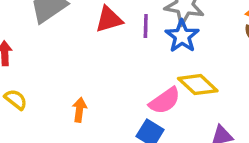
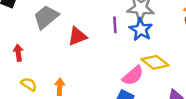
red triangle: (109, 19) -> (77, 36), moved
orange arrow: (79, 110) -> (60, 87), moved

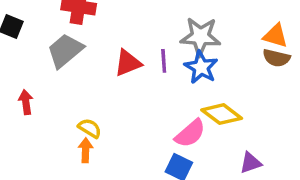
red triangle: (77, 36) -> (128, 63), moved
yellow semicircle: (29, 84) -> (90, 128), moved

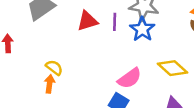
yellow diamond: (222, 114) -> (172, 68), moved

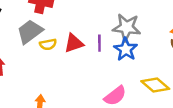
yellow semicircle: (54, 67) -> (48, 44), moved, turned 133

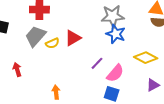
purple line: (99, 43) -> (97, 63), moved, turned 56

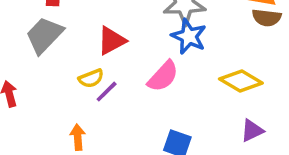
yellow semicircle: (52, 43) -> (91, 78), moved
purple line: (97, 63) -> (107, 92), moved
pink semicircle: (115, 73) -> (163, 76), moved

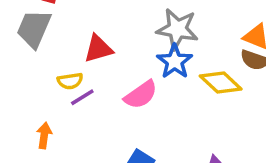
gray trapezoid: (44, 35) -> (34, 29), turned -33
yellow diamond: (241, 81) -> (221, 82), moved

